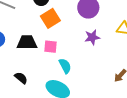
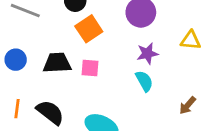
cyan semicircle: (65, 66) -> (144, 81), moved
black semicircle: (21, 78) -> (50, 112), size x1.5

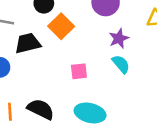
black trapezoid: (57, 63) -> (28, 43), moved
pink square: (90, 68) -> (79, 71), moved

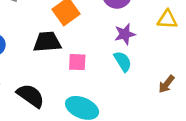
black trapezoid: (28, 43) -> (47, 42), moved

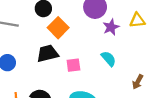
purple star: (125, 34) -> (111, 27), moved
brown arrow: (166, 84) -> (138, 82), moved

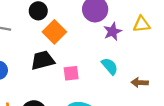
brown arrow: (138, 82) -> (140, 83), moved, turned 64

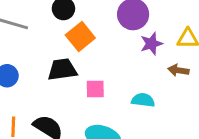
cyan semicircle: (110, 66) -> (143, 100), moved, turned -48
brown arrow: (140, 83) -> (178, 70), moved

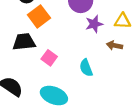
pink square: (95, 89) -> (49, 58), turned 35
cyan semicircle: (143, 100) -> (86, 68), turned -120

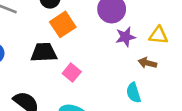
cyan semicircle: (86, 68) -> (134, 93), moved

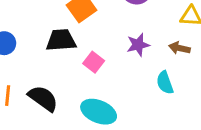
purple star: (125, 37) -> (138, 45), moved

